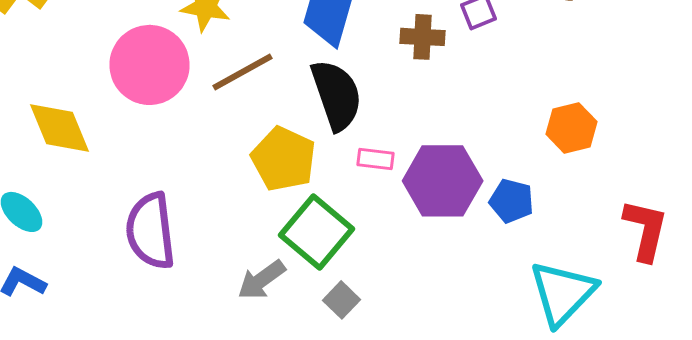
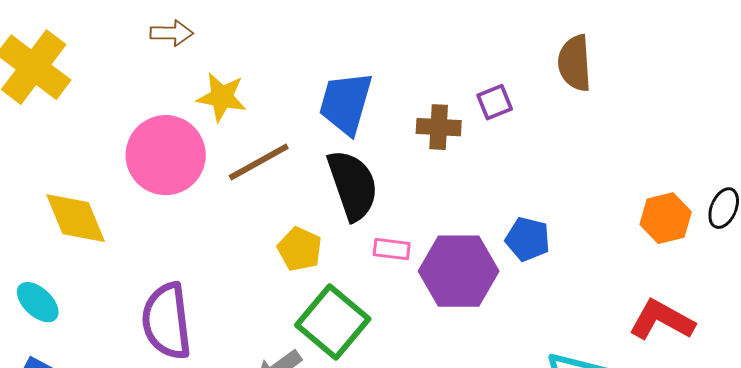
orange hexagon: (572, 128) -> (666, 218), moved
yellow pentagon: (284, 159) -> (300, 249), size x0.7
blue pentagon: (512, 201) -> (528, 239), moved
red L-shape: (646, 230) -> (662, 320), turned -74

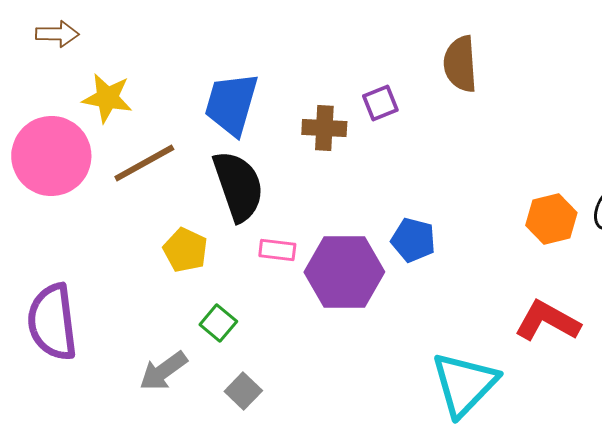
green square: (333, 322) -> (218, 323), size x0.5

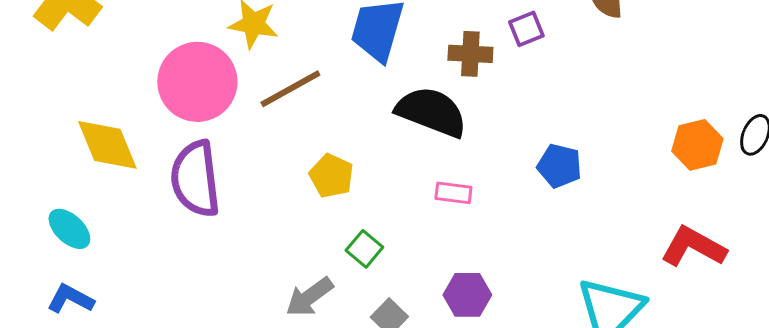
black semicircle: (238, 186) -> (431, 112), moved, turned -50
pink rectangle: (277, 250) -> (453, 193), moved
purple hexagon: (344, 272) -> (467, 295), moved, size x0.6
purple semicircle: (52, 322) -> (195, 179), moved

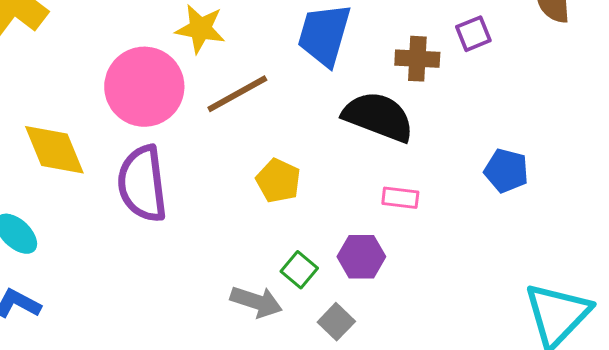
green square: (364, 249) -> (299, 270), moved
purple hexagon: (467, 295) -> (361, 257), moved
gray arrow: (309, 297) -> (256, 302), turned -126

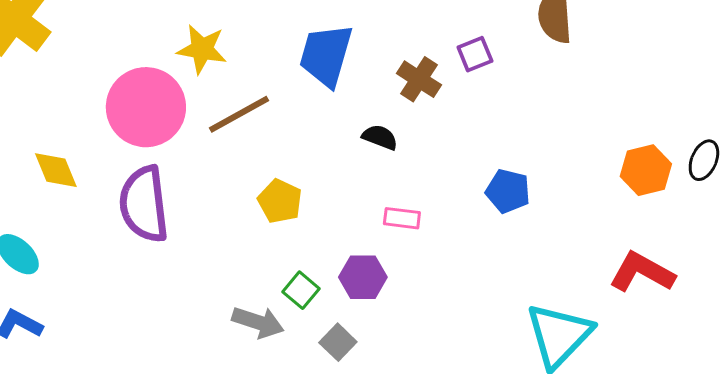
brown cross: (417, 59) -> (419, 79), turned 30
black semicircle: (378, 117) -> (380, 137), size x0.5
yellow diamond: (54, 150) -> (56, 170), size x0.7

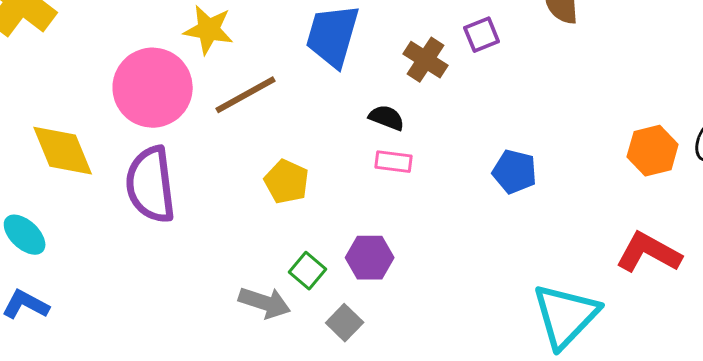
yellow diamond: (56, 170) -> (63, 151), size x1.4
pink rectangle: (402, 218) -> (394, 162), moved

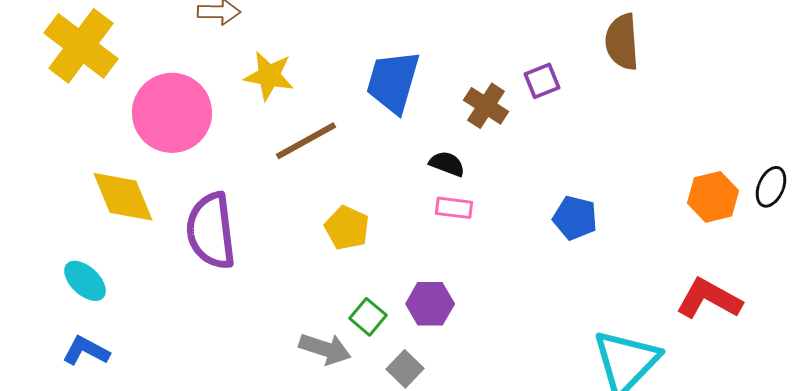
pink circle: (153, 88) -> (172, 113), moved

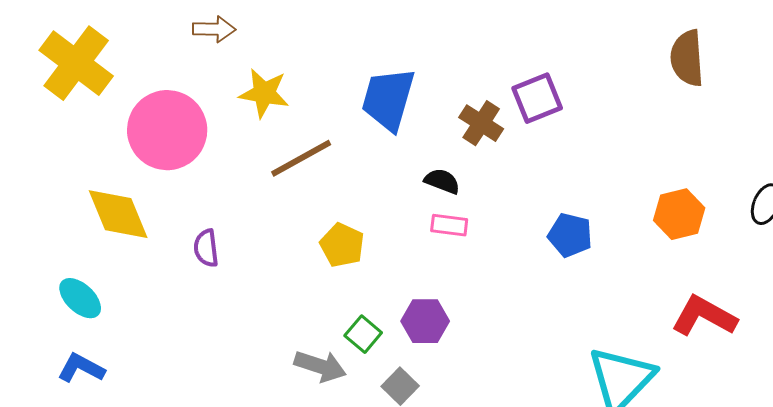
brown semicircle: (622, 42) -> (687, 58), moved
purple square: (542, 81) -> (537, 98), size x1.4
orange hexagon: (713, 197) -> (679, 214), moved
purple semicircle: (211, 231) -> (206, 248), size x0.5

